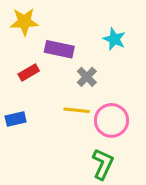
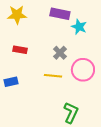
purple rectangle: (59, 49) -> (60, 14), moved
red rectangle: (29, 73) -> (20, 50), turned 40
pink circle: (111, 120) -> (83, 70), moved

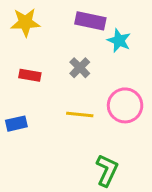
gray cross: (60, 53) -> (80, 68), moved

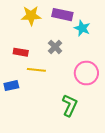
yellow star: (25, 22) -> (31, 16), moved
yellow line: (80, 114) -> (36, 70), moved
green L-shape: (107, 170) -> (70, 105), moved

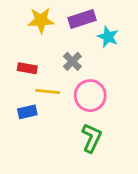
purple rectangle: (62, 15) -> (82, 19), turned -30
pink circle: (86, 73) -> (90, 96), moved
blue rectangle: (11, 86) -> (27, 112), moved

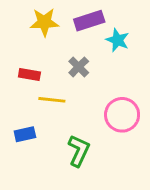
pink circle: (90, 96) -> (122, 115), moved
blue rectangle: (27, 112) -> (25, 134), moved
green L-shape: (92, 138) -> (79, 151), moved

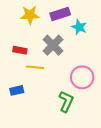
gray cross: (79, 67) -> (53, 45), size x1.5
green L-shape: (79, 151) -> (66, 101), moved

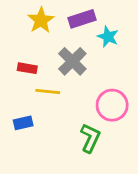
yellow star: (30, 15) -> (41, 20), turned -30

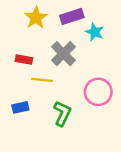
green L-shape: (90, 138) -> (62, 113), moved

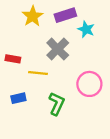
red rectangle: (24, 60) -> (13, 59), moved

